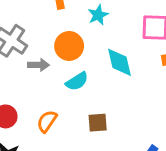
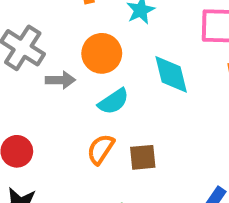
orange semicircle: (47, 121) -> (101, 149), moved

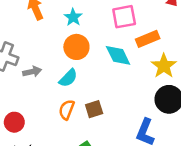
orange circle: (102, 53) -> (76, 47), moved
cyan diamond: (171, 74) -> (118, 55), moved

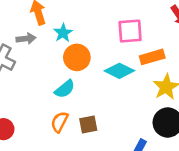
cyan star: (73, 17) -> (63, 33), moved
cyan diamond: (118, 55) -> (119, 71), turned -44
gray arrow: (32, 72) -> (26, 39), moved

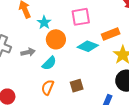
pink square: (130, 31) -> (81, 17), moved
gray arrow: (26, 39) -> (28, 52), moved
brown square: (88, 124) -> (77, 86), moved

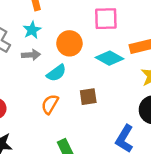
cyan star: (44, 22) -> (32, 30), moved
brown square: (77, 86) -> (88, 97), moved

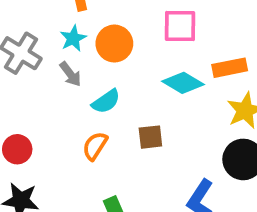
orange circle: (69, 43) -> (114, 44), moved
gray arrow: (31, 55) -> (70, 74), turned 54

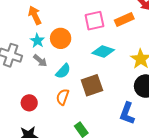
orange rectangle: (230, 68) -> (124, 20), moved
brown square: (150, 137) -> (92, 85), size x1.5
red circle: (17, 149) -> (29, 103), moved

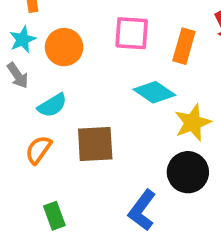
orange rectangle: (124, 20) -> (184, 46), turned -66
cyan diamond: (103, 52) -> (154, 92), moved

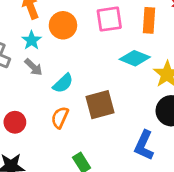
orange circle: (64, 47) -> (63, 25), moved

